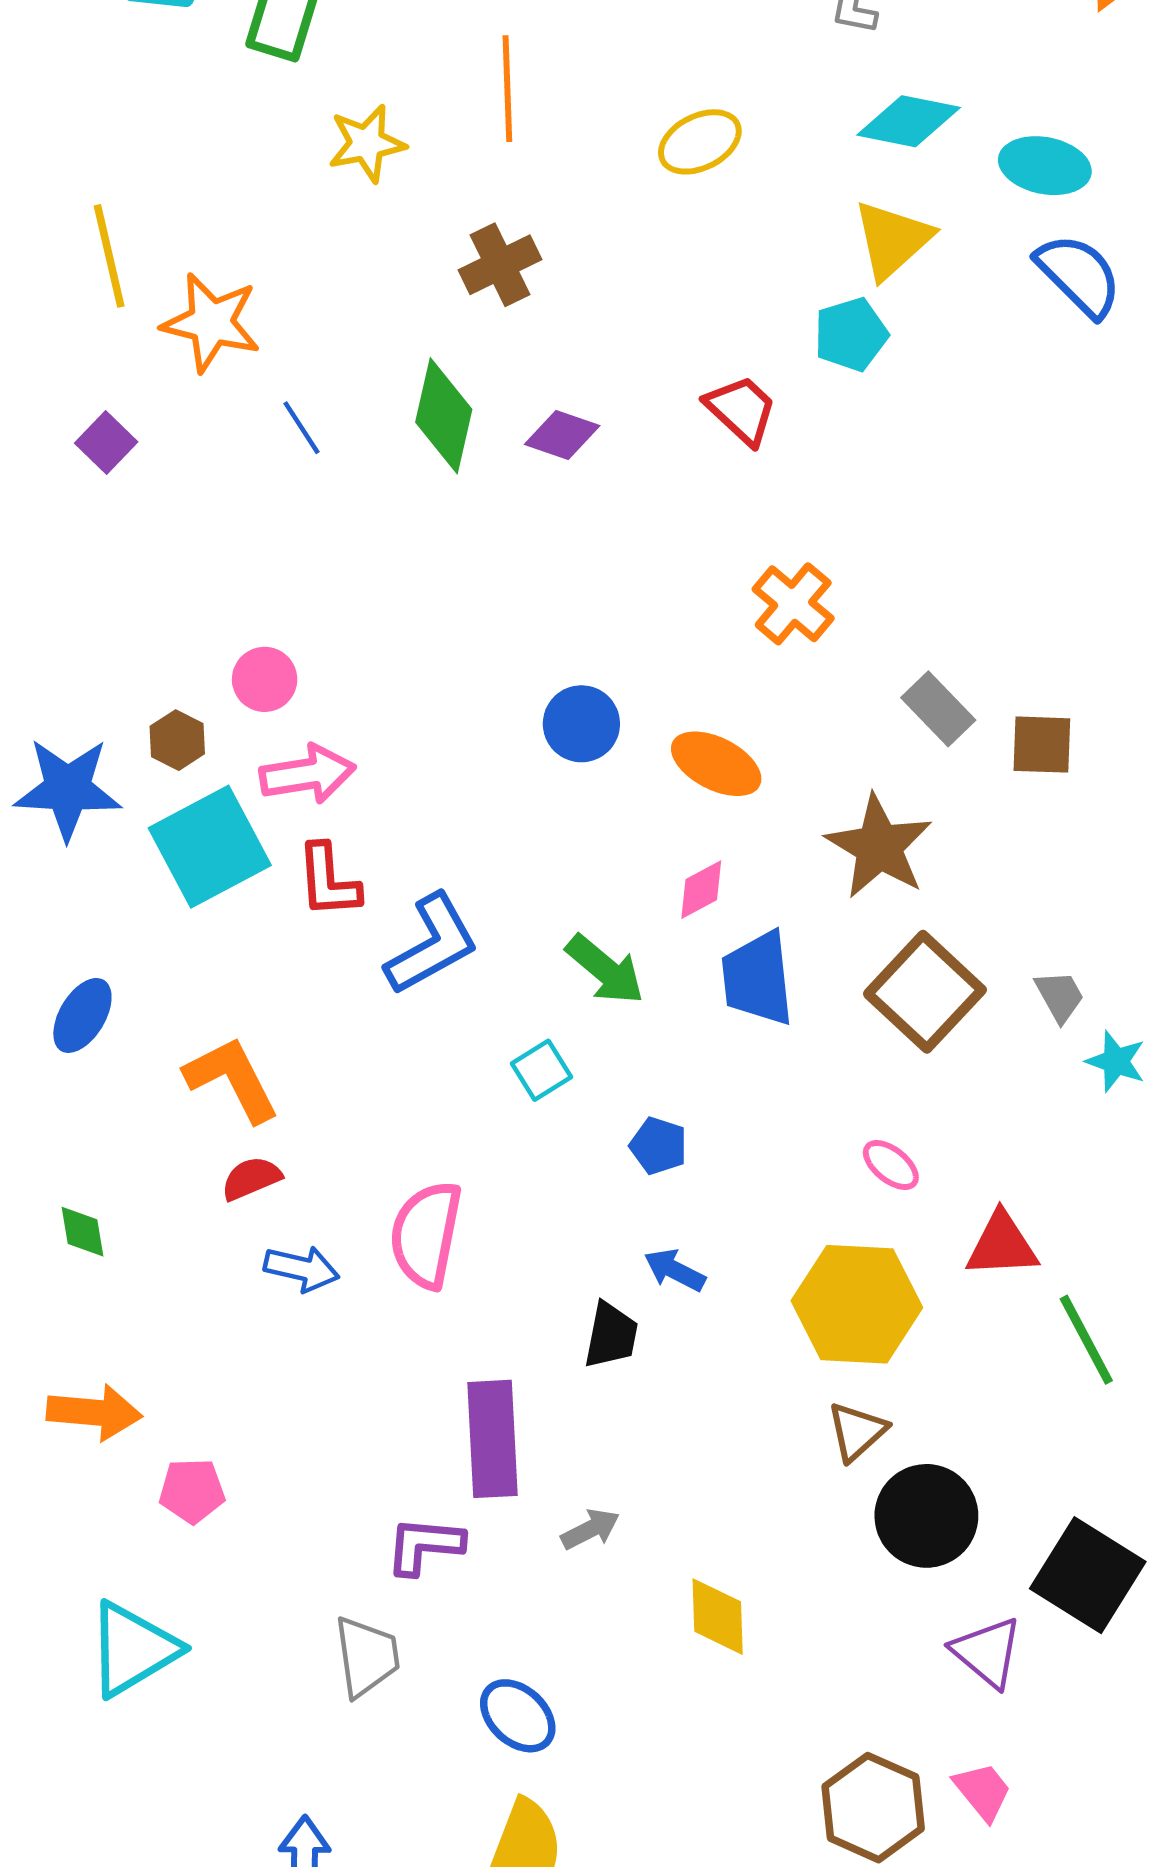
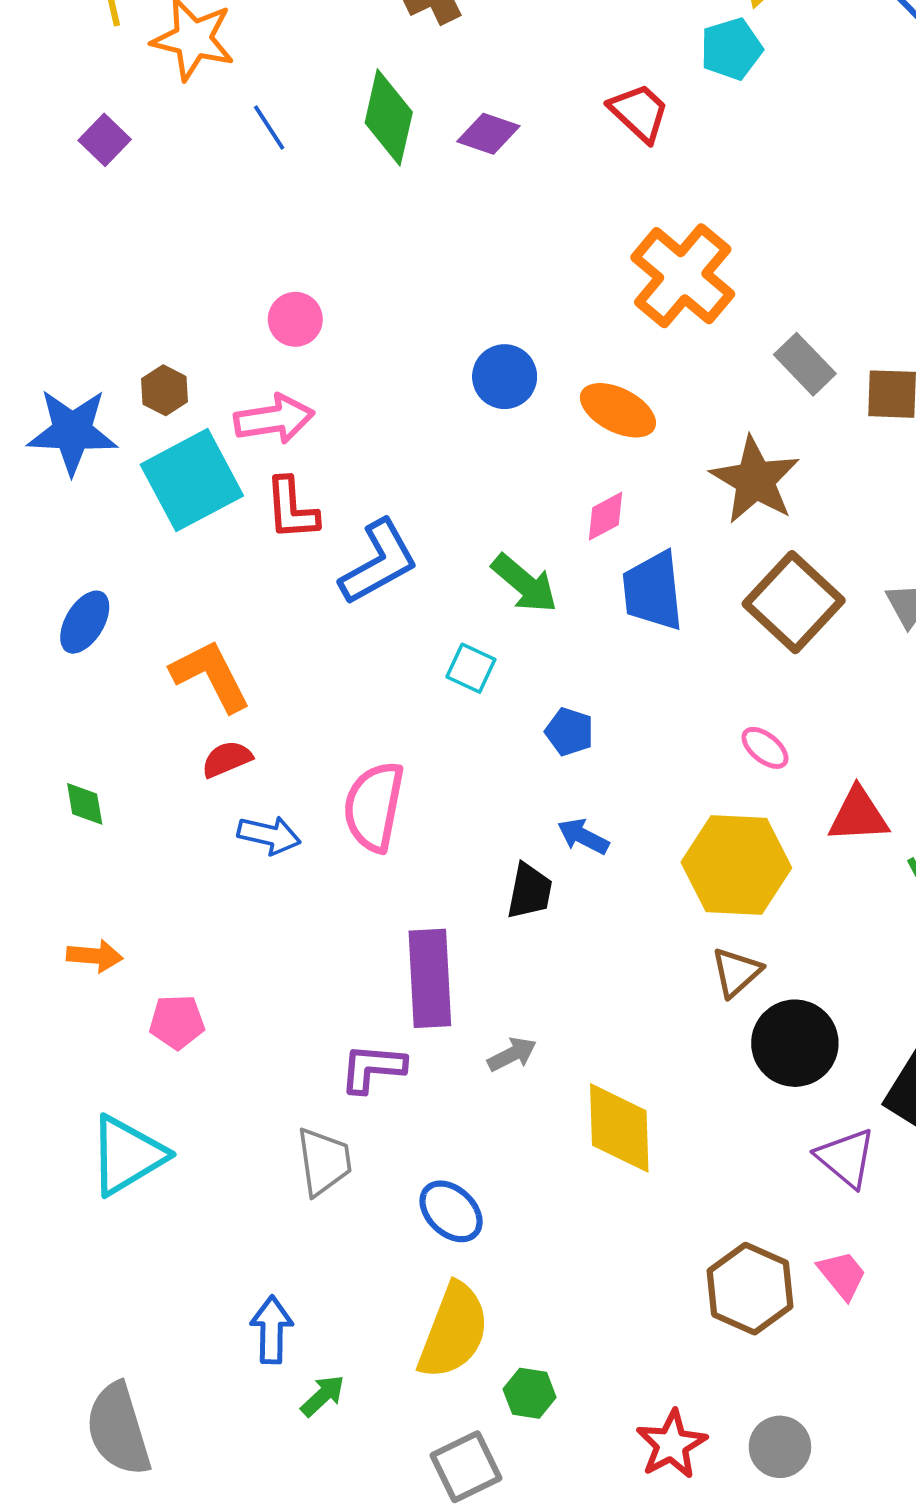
orange cross: (793, 604) -> (683, 276), size x1.5
pink circle: (265, 679) -> (295, 319), moved
cyan square: (541, 1070) -> (471, 668), turned -33
orange arrow: (94, 1412) -> (95, 956), size x0.7
yellow diamond: (718, 1617) -> (619, 1128), size x1.4

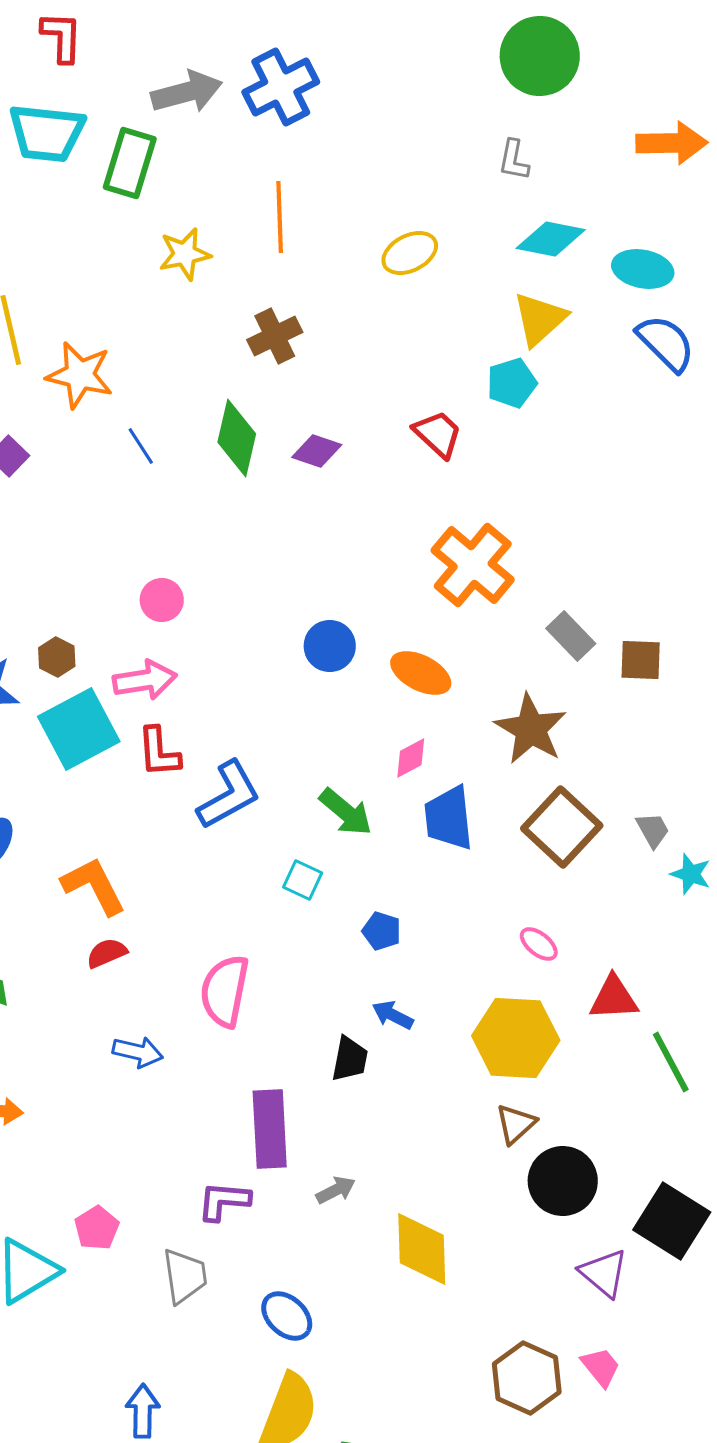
blue arrow: (269, 835) -> (138, 1052), moved
pink pentagon: (177, 1022) -> (97, 1228), moved, turned -30

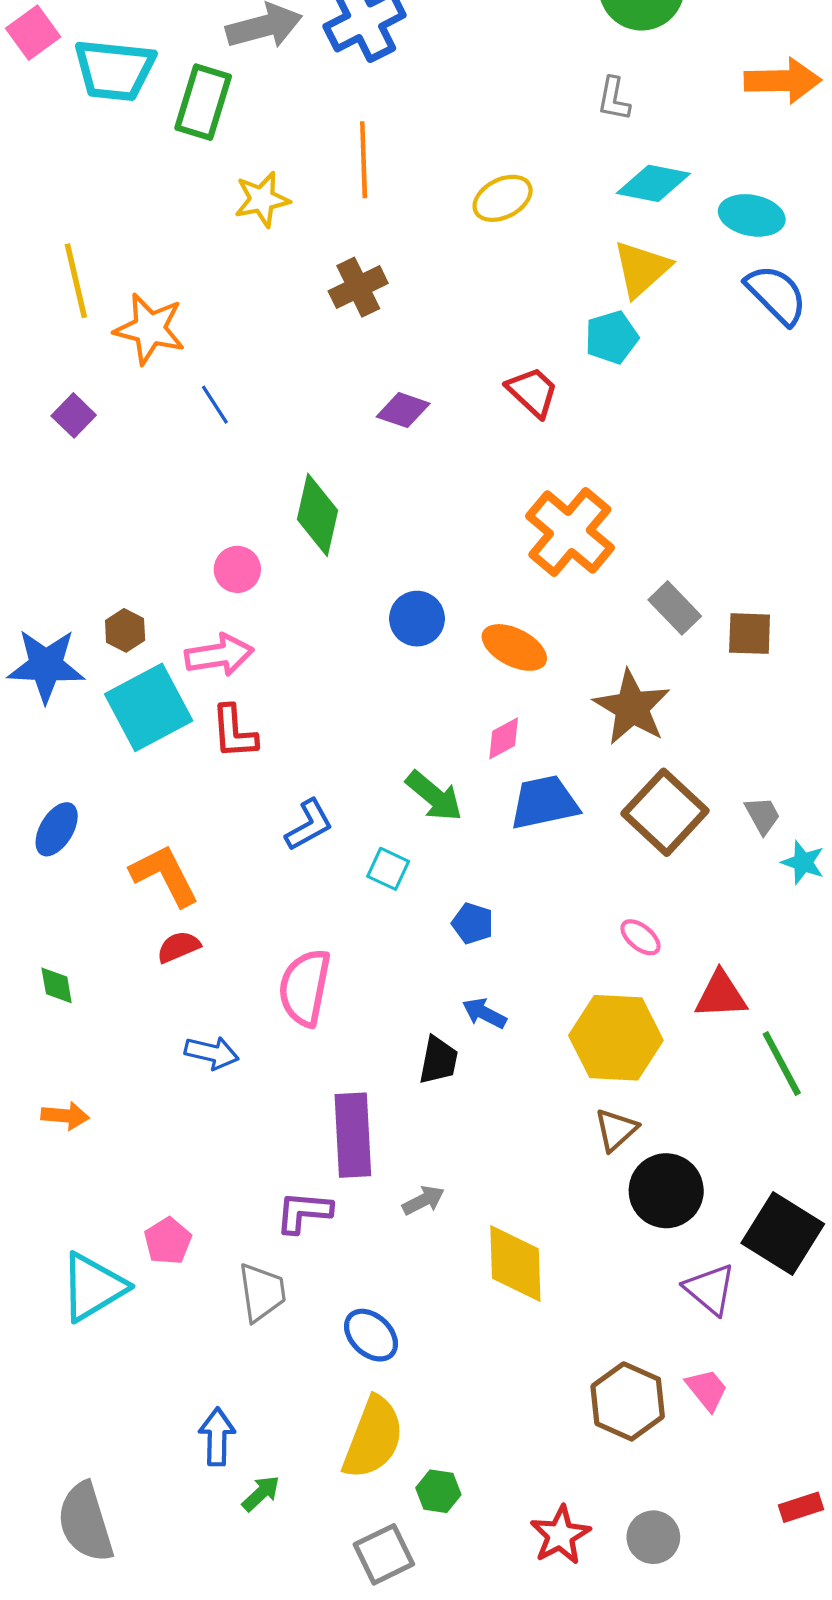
green diamond: (237, 438) -> (318, 515), moved
blue L-shape: (229, 795) -> (309, 825), moved, size x0.7
blue trapezoid: (449, 818) -> (544, 803), turned 84

